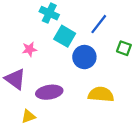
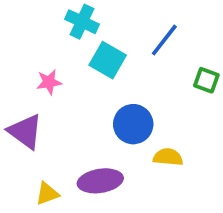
blue circle: (84, 57) -> (133, 124), moved
purple ellipse: (49, 92) -> (100, 181), moved
yellow semicircle: (101, 94) -> (168, 157), size x0.7

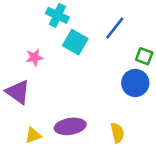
blue circle: (133, 124) -> (135, 83), moved
yellow semicircle: (168, 157) -> (117, 133), moved, turned 72

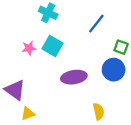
cyan square: (75, 42) -> (52, 46), moved
purple triangle: (18, 92) -> (15, 90), moved
purple ellipse: (70, 126) -> (74, 77), moved

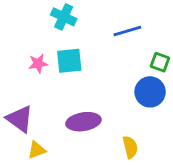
blue line: (96, 24) -> (127, 31), turned 36
cyan square: (52, 46) -> (69, 61), turned -36
purple ellipse: (74, 77) -> (83, 122), moved

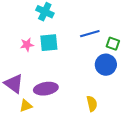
blue line: (127, 31) -> (90, 34), moved
purple ellipse: (83, 122) -> (46, 89), moved

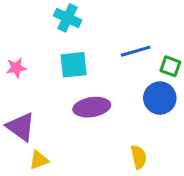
pink star: (27, 45) -> (16, 68), moved
purple ellipse: (46, 89) -> (92, 107), moved

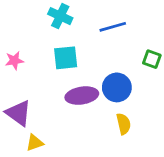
blue line: (136, 51) -> (113, 27), moved
blue circle: (160, 98) -> (117, 87), moved
yellow semicircle: (139, 157) -> (124, 124), moved

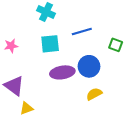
blue line: (113, 27) -> (82, 31), moved
yellow semicircle: (124, 124) -> (94, 94), turned -105

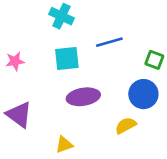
blue circle: (89, 66) -> (143, 94), moved
yellow triangle: (26, 108) -> (64, 145), moved

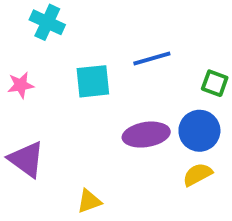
cyan cross: (61, 16) -> (47, 22), moved
purple ellipse: (83, 97) -> (146, 135), moved
yellow semicircle: (126, 125) -> (198, 174), moved

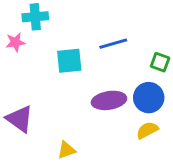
cyan cross: (47, 22) -> (35, 17), turned -30
pink star: (21, 85) -> (15, 42), moved

